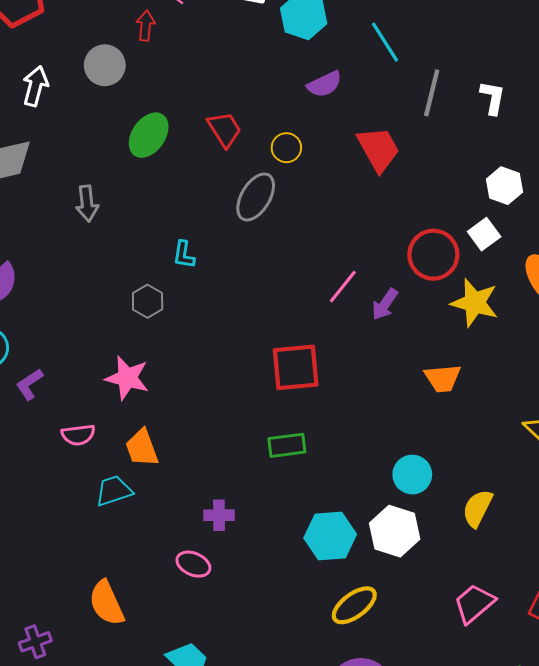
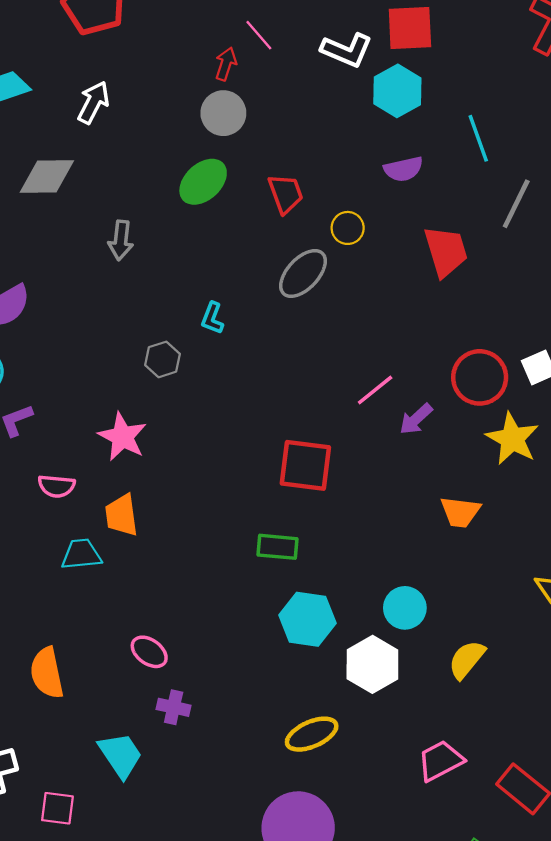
gray circle: (105, 65) -> (223, 113), moved
purple cross: (219, 515) -> (174, 707), moved
cyan hexagon: (330, 536) -> (307, 619), moved

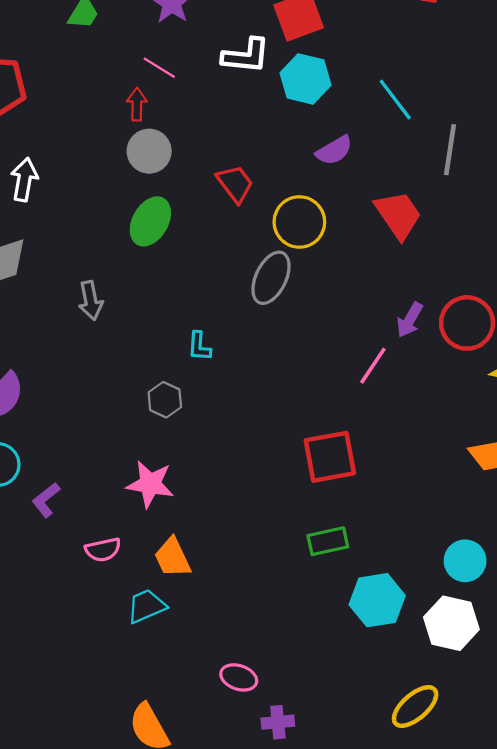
red trapezoid: (286, 194) -> (235, 184), moved
yellow circle: (348, 228) -> (299, 222), size x1.6
purple arrow: (416, 419) -> (410, 320), moved

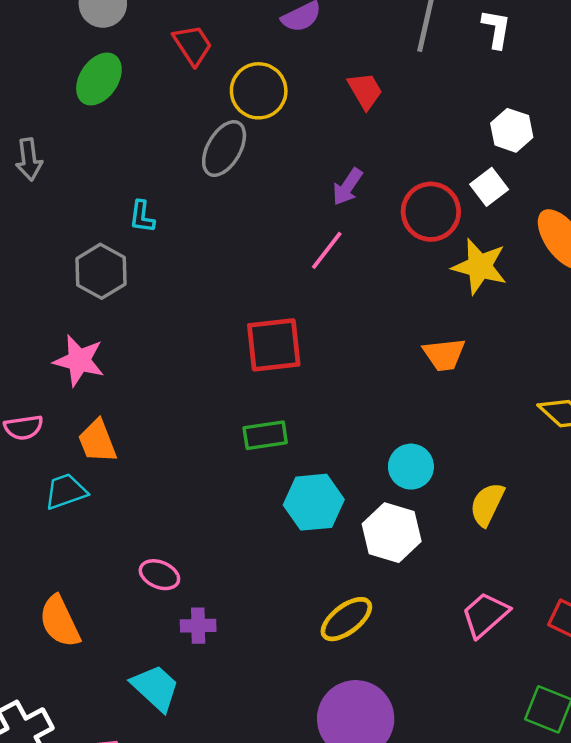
red trapezoid: (398, 215) -> (365, 91), size x0.7
purple arrow: (410, 320) -> (347, 187), moved
gray hexagon: (165, 400) -> (101, 271), size x1.4

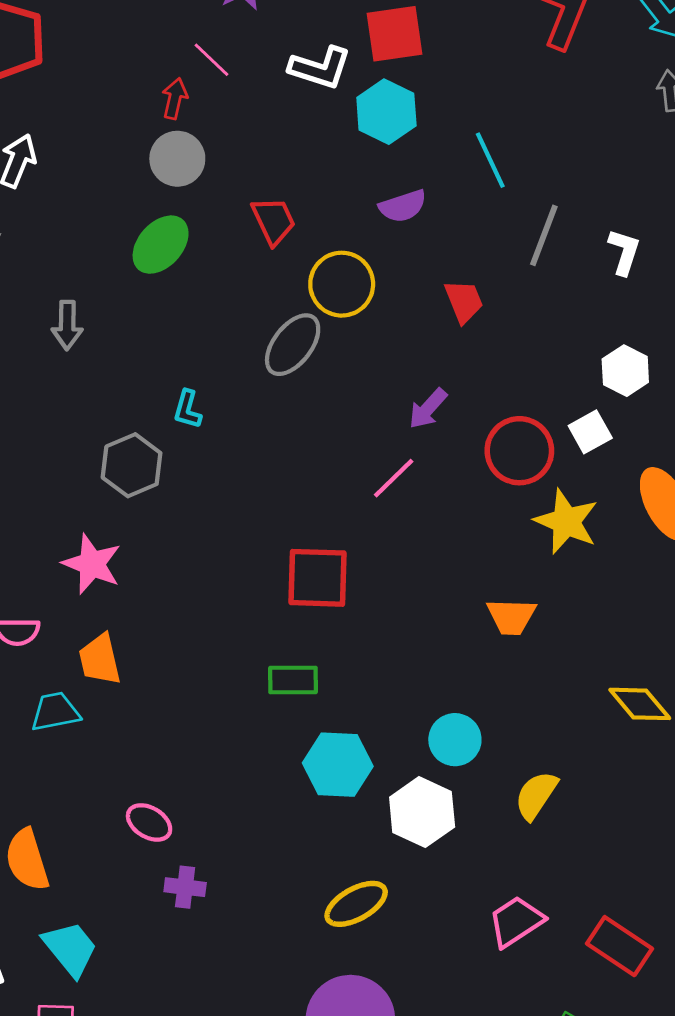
cyan trapezoid: (155, 688) -> (70, 949), moved

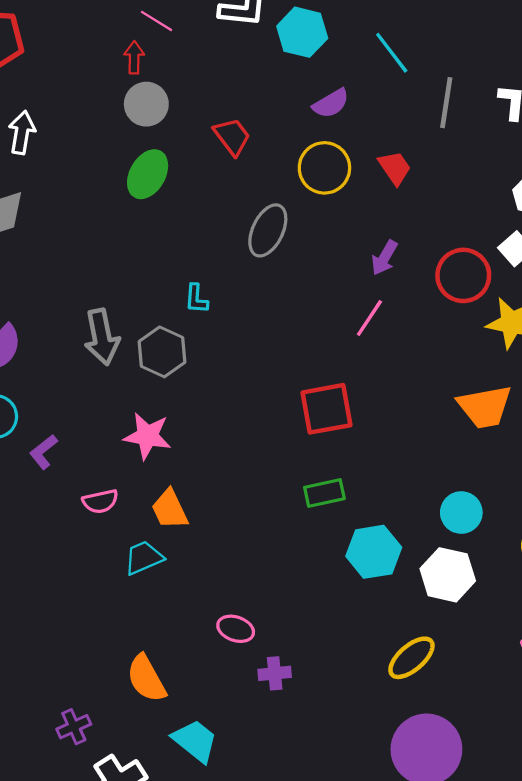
yellow circle: (342, 284) -> (324, 168), moved
gray arrow: (67, 325) -> (102, 337), moved, size x1.4
orange trapezoid: (511, 617) -> (485, 407), size x1.4

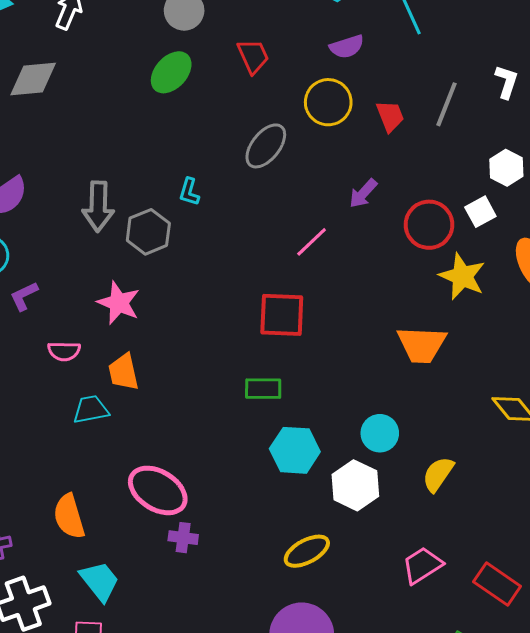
gray line: (446, 103) -> (446, 104), moved
pink line: (369, 318) -> (312, 242), moved
pink ellipse: (236, 629) -> (158, 490), size x1.8

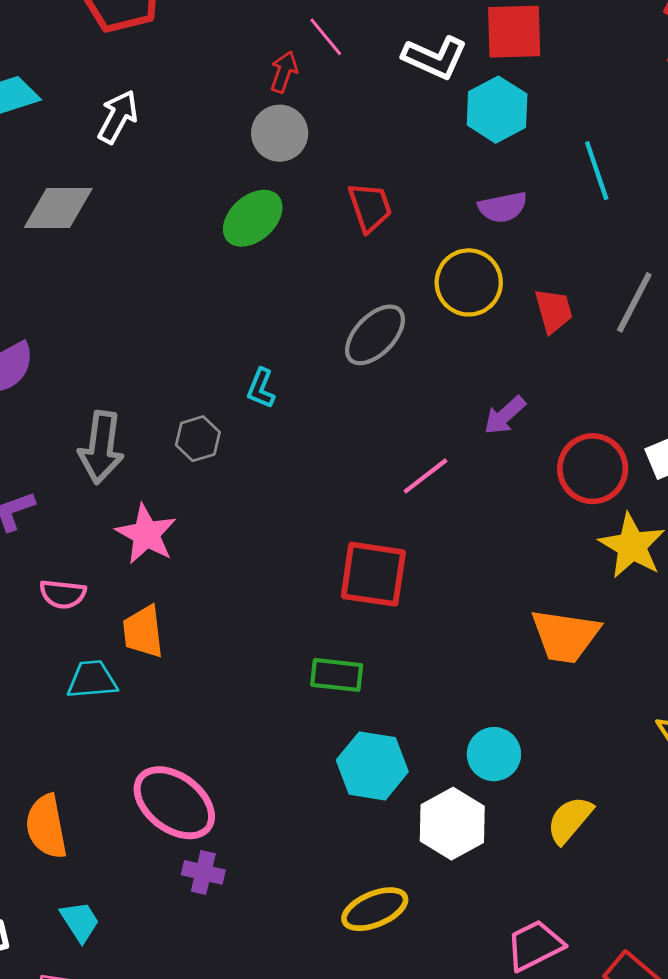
gray arrow: (98, 207) -> (101, 447), moved
gray hexagon: (148, 232) -> (198, 439), size x0.7
cyan trapezoid: (100, 581) -> (80, 921), size x0.7

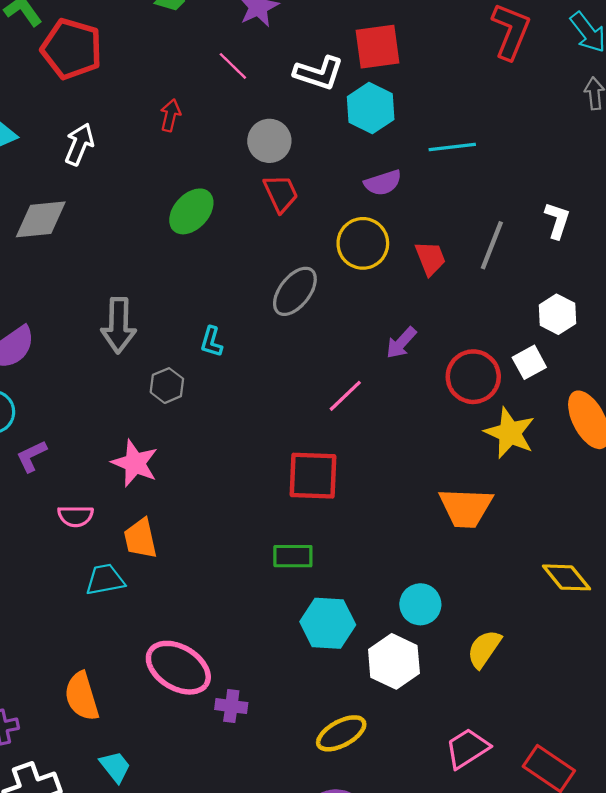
red arrow: (284, 72) -> (170, 115), moved
gray circle: (280, 133) -> (269, 141), moved
cyan line: (597, 171) -> (452, 147), turned -72
gray arrow: (101, 447) -> (119, 325), moved
purple cross: (203, 872) -> (231, 706), moved

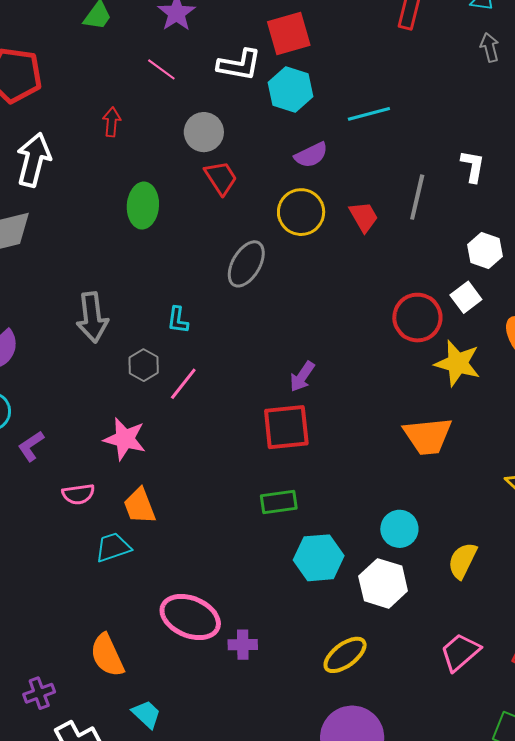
white arrow: (79, 144) -> (34, 160), size x1.4
green ellipse: (191, 211) -> (143, 206), turned -30
purple arrow: (401, 343) -> (302, 377), moved
pink line: (345, 396) -> (183, 384), moved

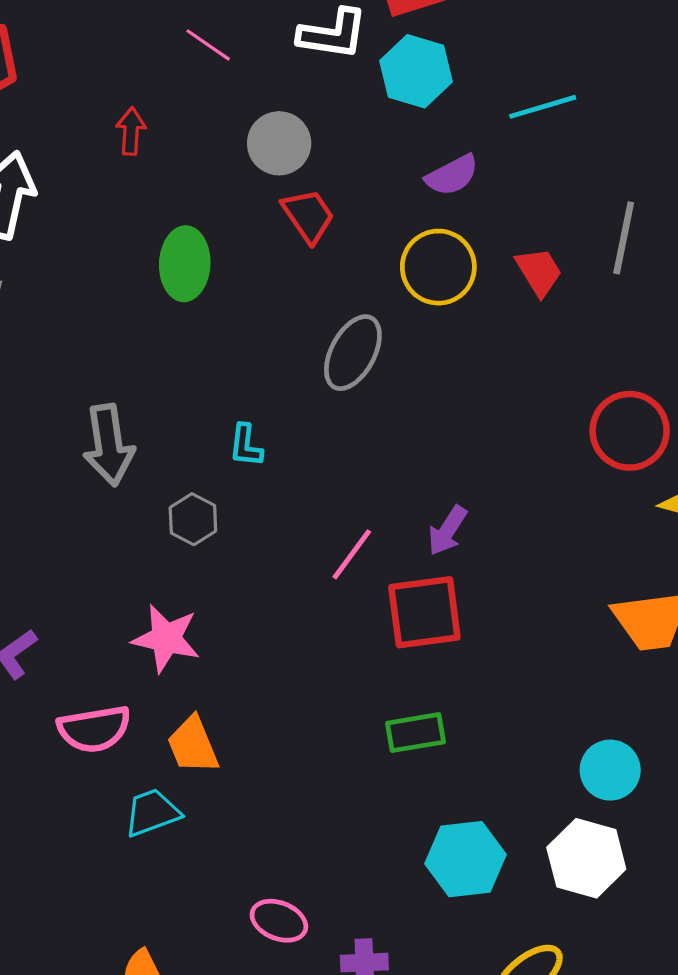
pink line: (183, 384) -> (352, 554), moved
pink semicircle: (78, 494) -> (94, 729), size x1.4
cyan hexagon: (319, 558) -> (465, 859), moved
pink ellipse: (190, 617) -> (279, 921), size x0.6

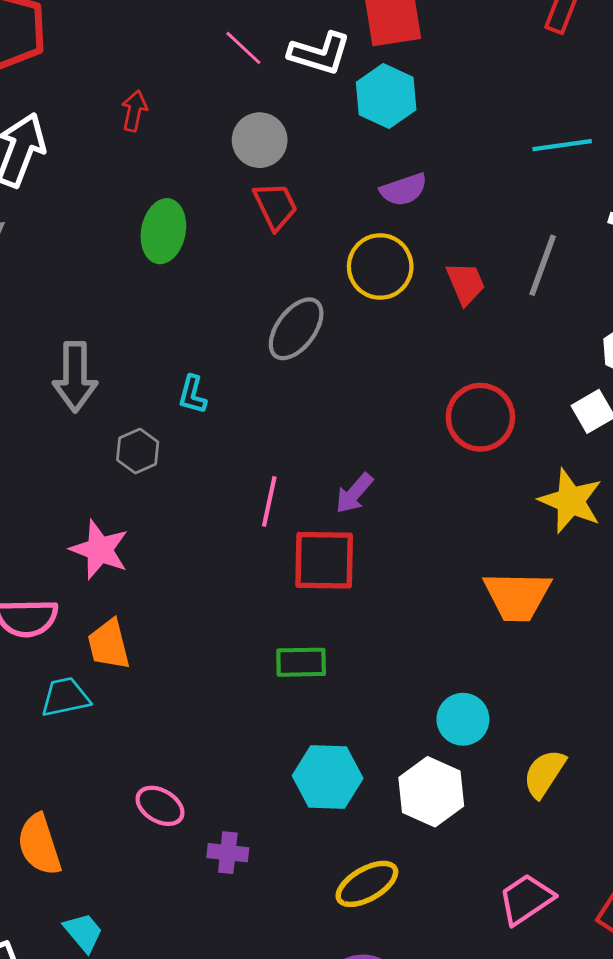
pink line: (208, 45) -> (243, 48), moved
cyan line: (543, 107) -> (562, 145), moved
red circle: (630, 431) -> (480, 417), moved
pink line: (352, 554) -> (269, 501), turned -33

